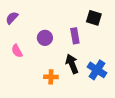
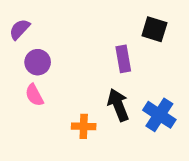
purple circle: (45, 38) -> (38, 62), moved
pink semicircle: (17, 51) -> (34, 95), moved

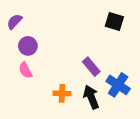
purple rectangle: (123, 59) -> (91, 67), moved, turned -30
black arrow: (118, 105) -> (91, 97), moved

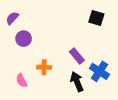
pink semicircle: (25, 70) -> (21, 81), moved
orange cross: (62, 93) -> (44, 67), moved

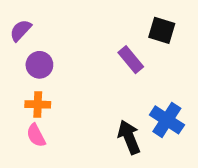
purple rectangle: (77, 56) -> (131, 60), moved
orange cross: (44, 67) -> (38, 104), moved

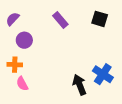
purple rectangle: (131, 60) -> (60, 20), moved
orange cross: (38, 104) -> (15, 65), moved

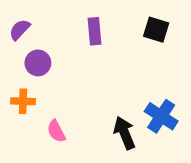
purple rectangle: (60, 20) -> (95, 31), turned 35
pink semicircle: (22, 84) -> (56, 131), moved

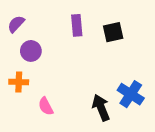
black square: (156, 30) -> (113, 32), moved, turned -30

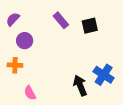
purple rectangle: (77, 25) -> (61, 20), turned -35
pink semicircle: (46, 106) -> (30, 93), moved

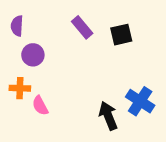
purple semicircle: (13, 19) -> (17, 26), turned -40
pink semicircle: (30, 93) -> (40, 106), moved

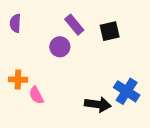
purple circle: (33, 55) -> (60, 47), moved
black arrow: (108, 116) -> (98, 104), turned 120

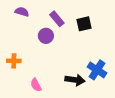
purple semicircle: (15, 23) -> (22, 12), moved, turned 104
pink semicircle: (36, 95) -> (36, 85), moved

